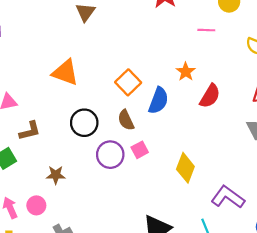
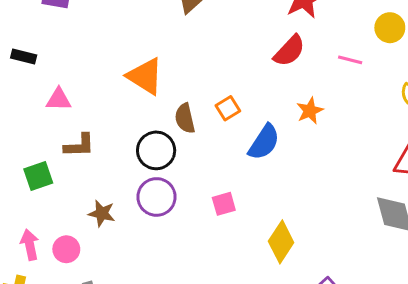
orange square: (128, 82) -> (228, 108), size x0.7
red semicircle: (210, 96) -> (289, 51), moved
brown semicircle: (126, 120) -> (185, 118), moved
purple circle: (110, 155) -> (156, 197), moved

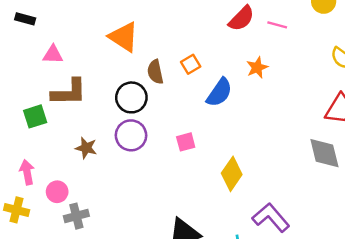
pink line: (350, 60) -> (277, 25), moved
brown L-shape: (79, 146) -> (69, 92), size x1.4
pink circle: (66, 249) -> (57, 192), moved

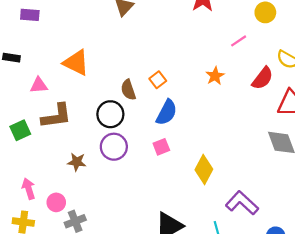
red semicircle: (241, 18) -> (262, 78), moved
pink line: (277, 25) -> (239, 41), moved, turned -42
orange triangle: (124, 37) -> (76, 63), moved
blue semicircle: (219, 92) -> (167, 112), moved
green square: (35, 116) -> (20, 130), moved

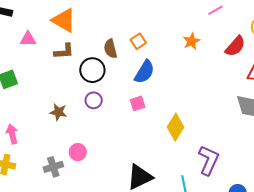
brown L-shape: (56, 116) -> (64, 51), moved, size x0.7
purple circle: (114, 147) -> (94, 100), size x0.7
pink circle: (56, 202) -> (78, 152), moved
purple L-shape: (242, 203) -> (209, 160), turned 68

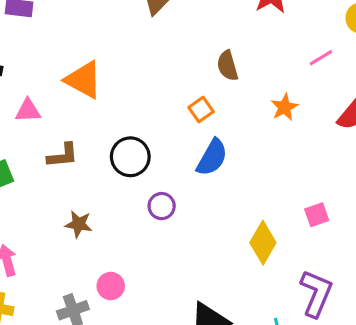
brown semicircle: (110, 49) -> (228, 66), moved
brown L-shape: (64, 51) -> (63, 155), moved
purple circle: (94, 100) -> (162, 206), moved
pink square: (138, 103) -> (317, 215), moved

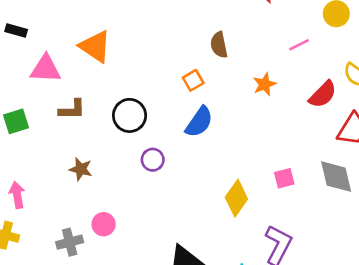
pink triangle: (28, 111) -> (46, 69), size x1.4

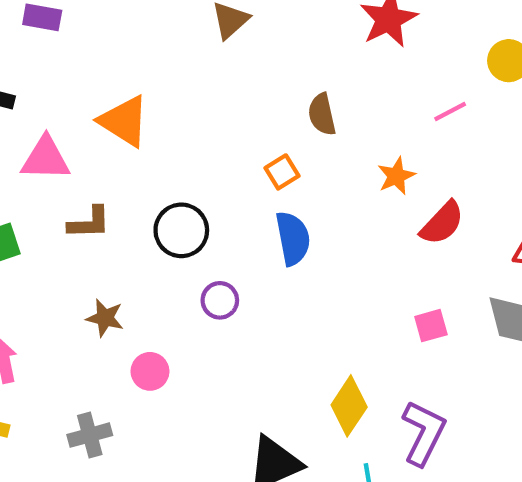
red semicircle: (323, 94) -> (442, 223), moved
blue semicircle: (199, 122) -> (293, 238), turned -44
yellow diamond: (236, 198) -> (349, 406), moved
pink circle: (104, 224) -> (150, 371), moved

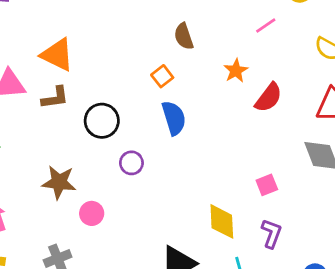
brown L-shape: (89, 223) -> (55, 98), moved
brown star: (105, 318) -> (59, 182), size x1.4
pink square: (431, 326) -> (267, 185), moved
yellow diamond: (349, 406) -> (222, 221), turned -30
purple L-shape: (424, 433) -> (271, 233), size x0.7

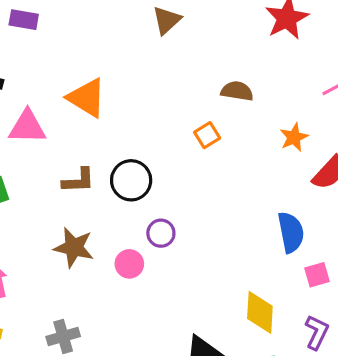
brown semicircle: (184, 36) -> (237, 91), turned 112
brown L-shape: (55, 98) -> (78, 181), moved
blue semicircle: (174, 118) -> (291, 232), moved
pink circle: (92, 213) -> (129, 264), moved

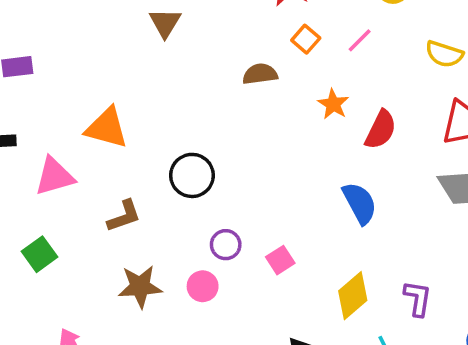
orange square: (207, 135) -> (306, 39), moved
black circle: (131, 180) -> (192, 175), moved
pink square: (317, 275) -> (280, 260), moved
yellow diamond: (260, 312) -> (353, 296), turned 63

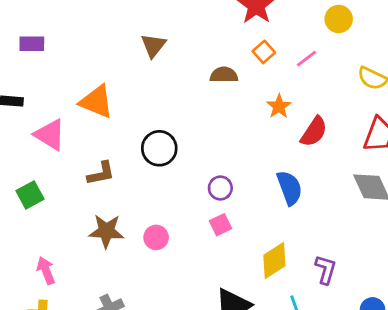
brown triangle: (165, 23) -> (153, 45), moved
pink triangle: (54, 176) -> (50, 135), turned 40
purple circle: (226, 245) -> (220, 188), moved

